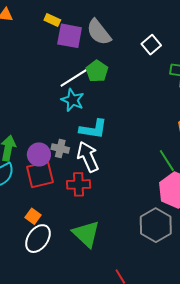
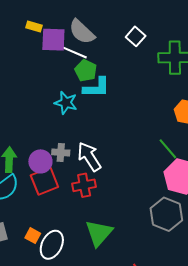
white line: (74, 78) -> (73, 52), moved, turned 64
cyan L-shape: (93, 129) -> (96, 88), moved
orange square: (33, 216) -> (33, 236), moved
green triangle: (86, 234) -> (99, 233), turned 36

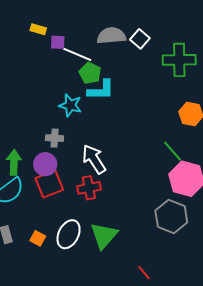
gray semicircle: (82, 32) -> (111, 36), moved, turned 132
purple square: (53, 40) -> (58, 42), size x0.6
gray cross: (61, 152) -> (55, 138), moved
white ellipse: (52, 245) -> (69, 234), moved

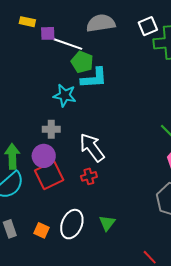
white square: (140, 39) -> (148, 26), moved, turned 30
red cross: (89, 188) -> (89, 176), size x0.7
green triangle: (104, 236) -> (107, 223), size x0.6

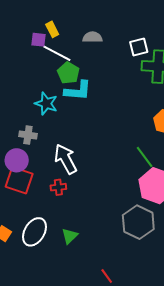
yellow rectangle: (27, 22) -> (52, 29), moved, turned 42
gray semicircle: (101, 23) -> (92, 37), size x0.7
red square: (49, 175) -> (19, 180), turned 36

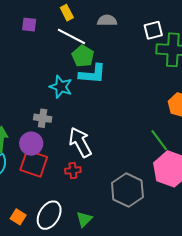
purple square: (38, 40) -> (29, 25), moved
gray hexagon: (138, 222) -> (127, 190), moved

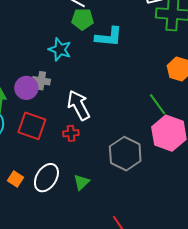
green pentagon: (83, 56) -> (83, 19), turned -30
cyan L-shape: (92, 74) -> (109, 37), moved
purple circle: (31, 144) -> (26, 88), moved

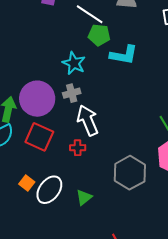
gray cross: (41, 81) -> (72, 93), moved, turned -30
purple circle: (26, 88) -> (37, 99), size x1.5
orange square: (15, 179) -> (27, 183), moved

